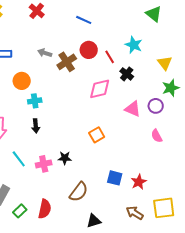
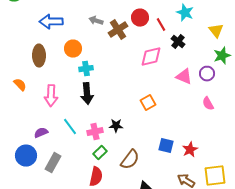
black arrow: (36, 126) -> (87, 94), size x1.5
green rectangle: (20, 211) -> (100, 153), moved

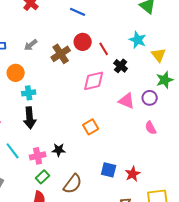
cyan star: (185, 13) -> (138, 40), moved
gray arrow: (96, 21) -> (31, 45), moved, turned -56

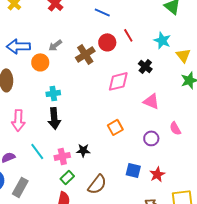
red line: (104, 49) -> (128, 35), moved
orange circle: (16, 73) -> (40, 62), moved
purple circle: (150, 98) -> (151, 138), moved

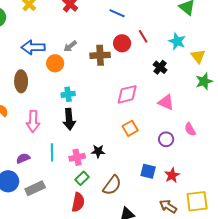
brown cross: (85, 54) -> (100, 55), turned 30
pink diamond: (118, 81) -> (127, 94), moved
cyan line: (37, 151) -> (52, 152), turned 36
gray rectangle: (20, 187) -> (35, 188), turned 36

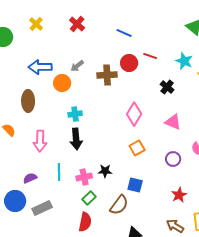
red line: (143, 36) -> (150, 56), turned -40
pink diamond: (127, 94) -> (134, 114), turned -45
blue square: (148, 171) -> (135, 185), moved

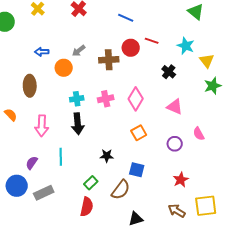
blue arrow: (40, 67) -> (42, 52), size x0.6
pink cross: (84, 177) -> (106, 99), moved
purple semicircle: (30, 178) -> (32, 163), turned -32

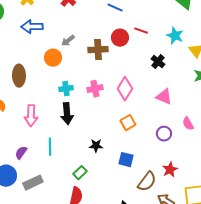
blue arrow: (42, 52) -> (32, 27), moved, size x1.5
brown semicircle: (121, 190) -> (147, 182), moved

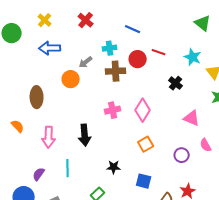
cyan cross: (66, 89) -> (110, 48), moved
pink triangle: (164, 97) -> (192, 118), moved

